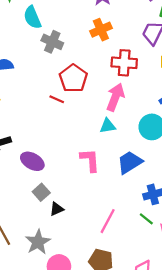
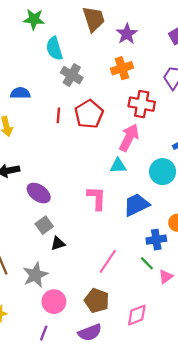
red line: (57, 99) -> (58, 115), moved, turned 64

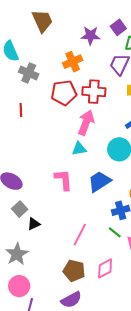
purple star: (127, 34) -> (90, 36), moved, turned -30
red pentagon: (89, 114) -> (64, 93), moved, turned 30
pink circle: (54, 302) -> (19, 286), moved
pink diamond: (137, 315) -> (105, 268), moved

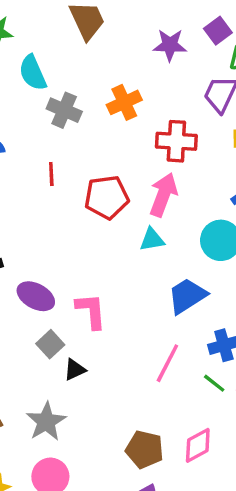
orange cross: (73, 62) -> (124, 102), moved
red pentagon: (64, 93) -> (107, 197), moved
pink L-shape: (63, 180) -> (91, 311), moved
pink line: (80, 235) -> (167, 363), moved

